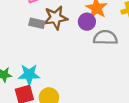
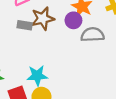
cyan star: (29, 75) -> (37, 76), moved

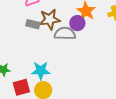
gray semicircle: (92, 35) -> (65, 34), moved

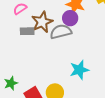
cyan star: (41, 71) -> (79, 70), moved

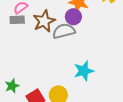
gray rectangle: (27, 31) -> (17, 20), moved

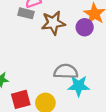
gray semicircle: (64, 31) -> (66, 71), moved

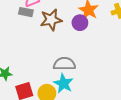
cyan star: (79, 86) -> (63, 83), moved, turned 30

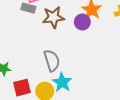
gray semicircle: (64, 64) -> (52, 61), moved, turned 70

